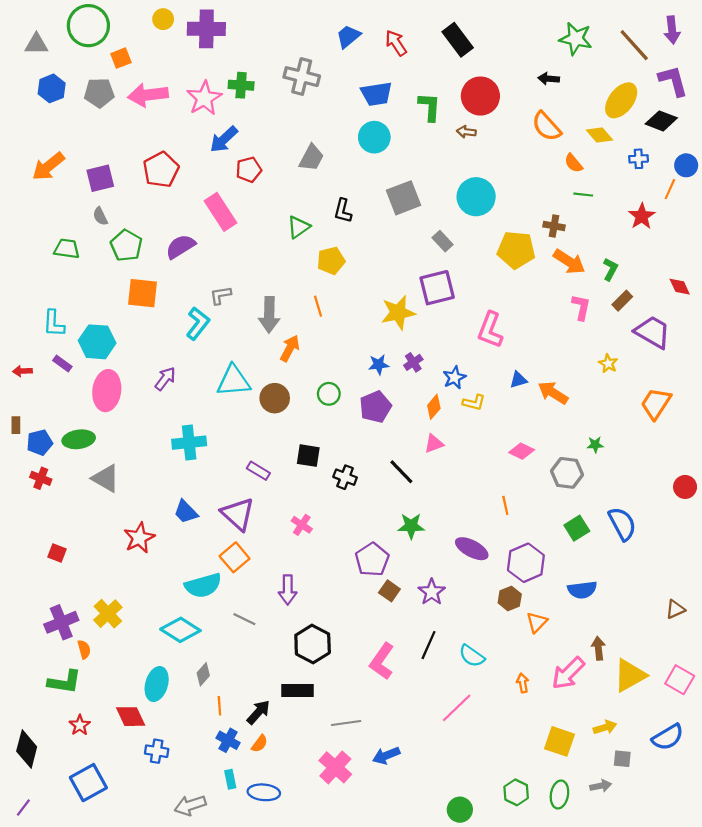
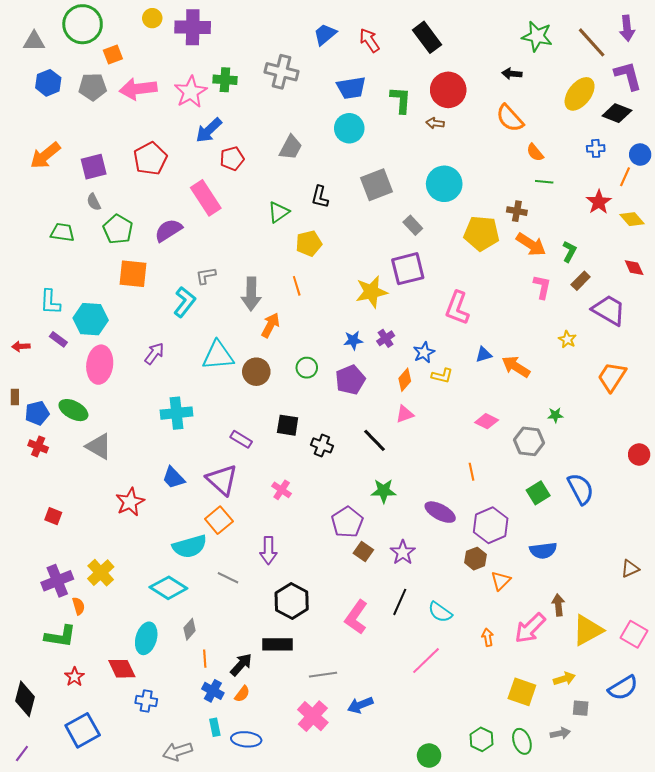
yellow diamond: (600, 135) -> (632, 219), moved
green ellipse: (79, 439) -> (73, 410), turned 36
green ellipse: (559, 794) -> (522, 741), turned -30

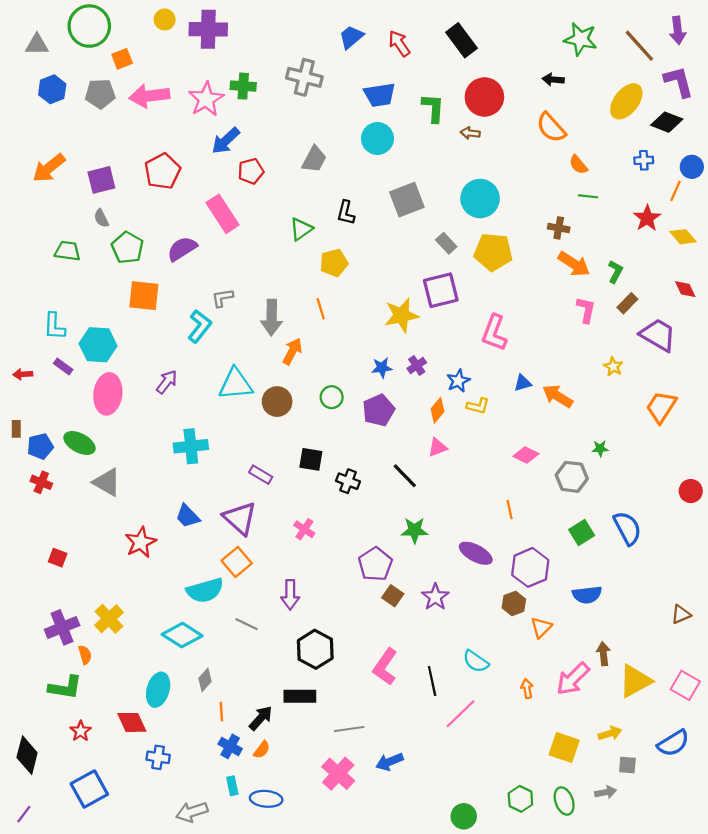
yellow pentagon: (482, 233) -> (493, 252), moved
black line: (400, 602) -> (432, 681), moved, turned -36

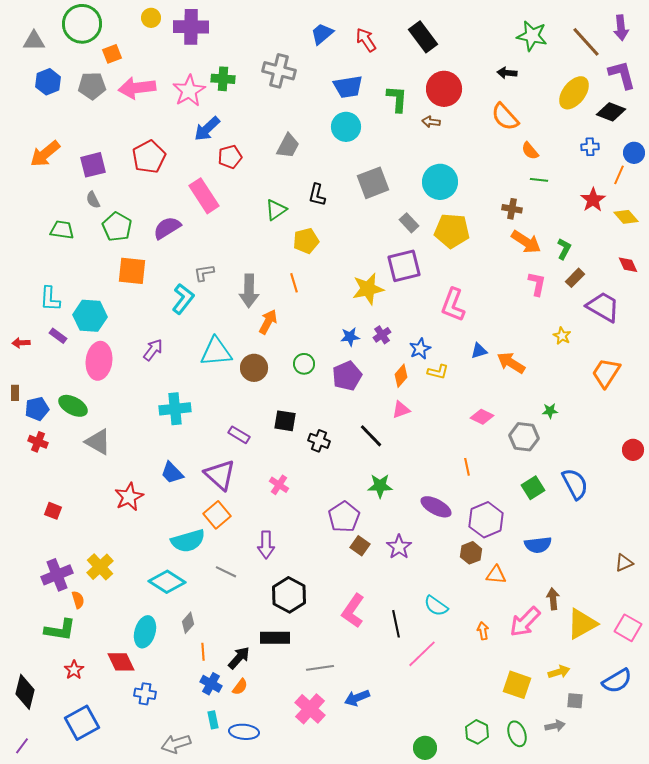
orange triangle: (541, 627) -> (496, 575), turned 50

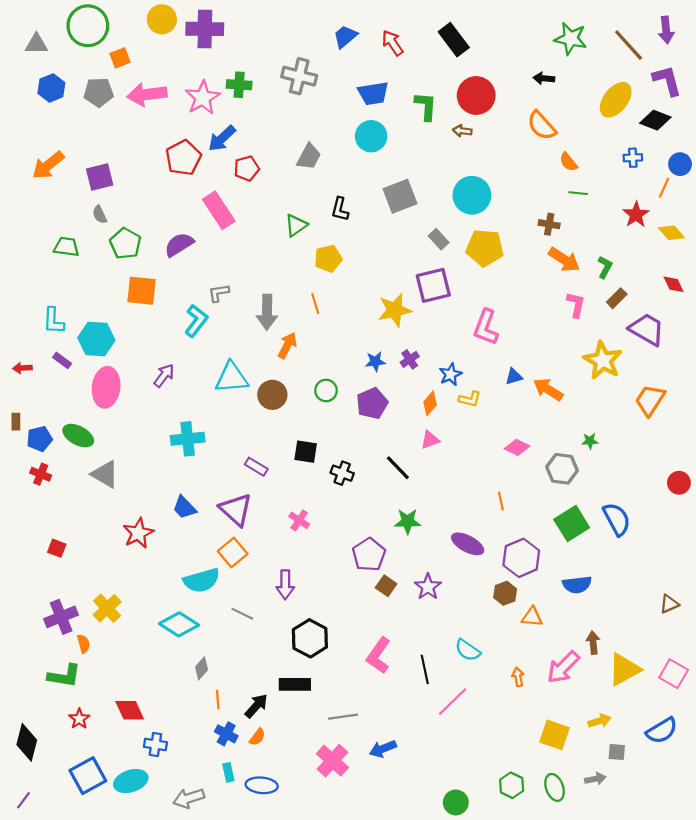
yellow circle: (151, 18) -> (162, 19), size x1.4
red pentagon: (149, 157) -> (183, 158), moved
yellow star: (562, 336) -> (603, 360), size x2.0
green square: (533, 488) -> (572, 524), size x1.4
cyan ellipse: (145, 632) -> (131, 781), moved, turned 56

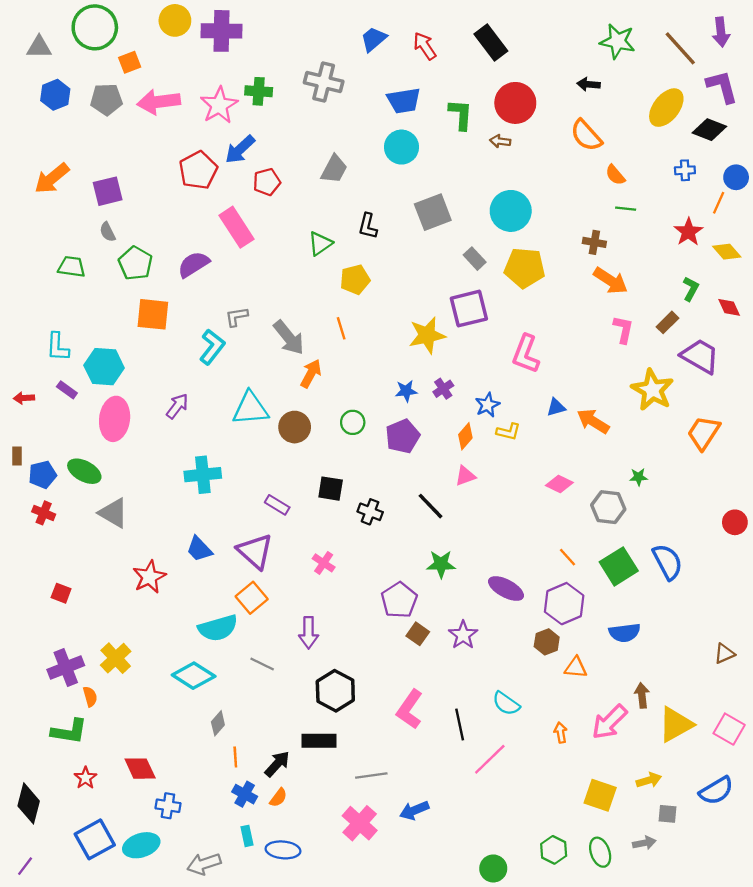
green L-shape: (605, 267) -> (691, 289), moved
gray arrow: (267, 312) -> (289, 338), turned -40
orange line: (501, 501) -> (568, 557), moved, turned -30

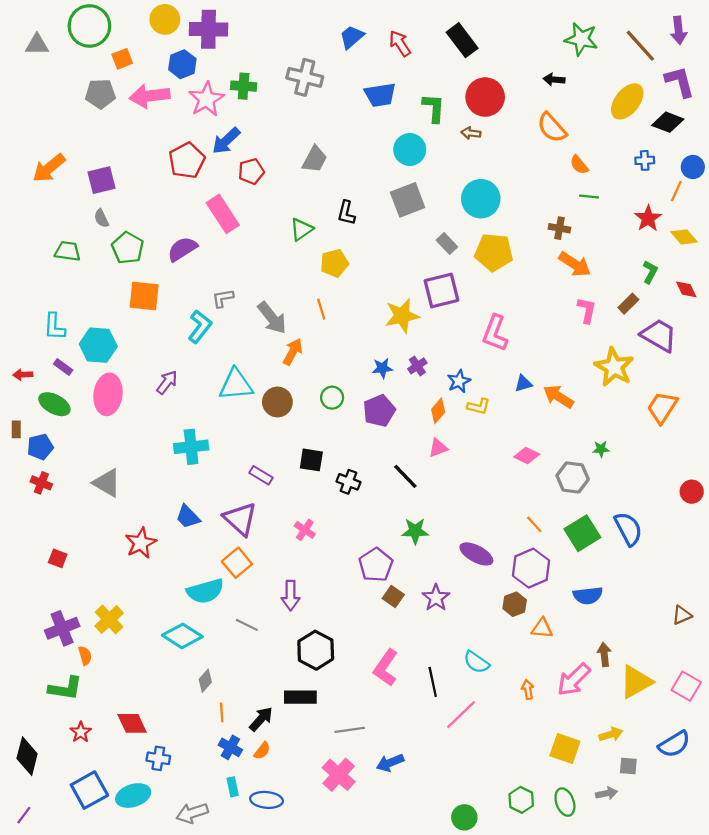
blue hexagon: (55, 95) -> (182, 64), moved
cyan circle: (401, 147) -> (410, 149), moved
green ellipse: (84, 471) -> (54, 404), moved

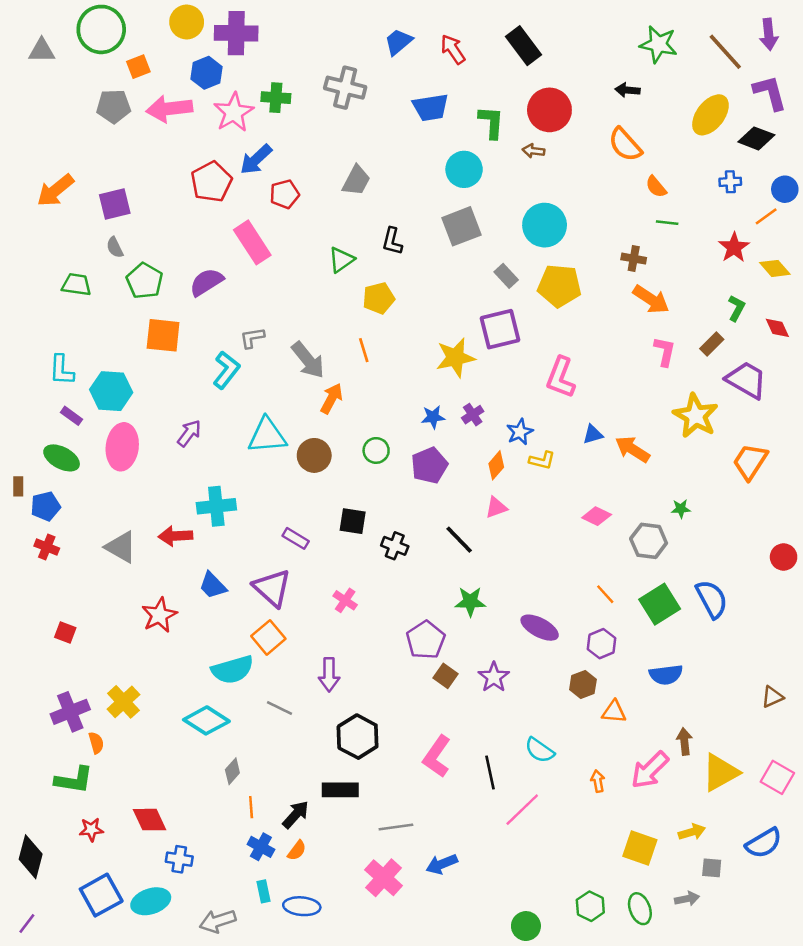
orange line: (676, 191) -> (766, 216), turned 30
red arrow: (23, 375) -> (175, 536), moved, size x1.5
purple hexagon: (531, 568) -> (602, 644), size x0.7
red star: (81, 732) -> (91, 829), turned 30

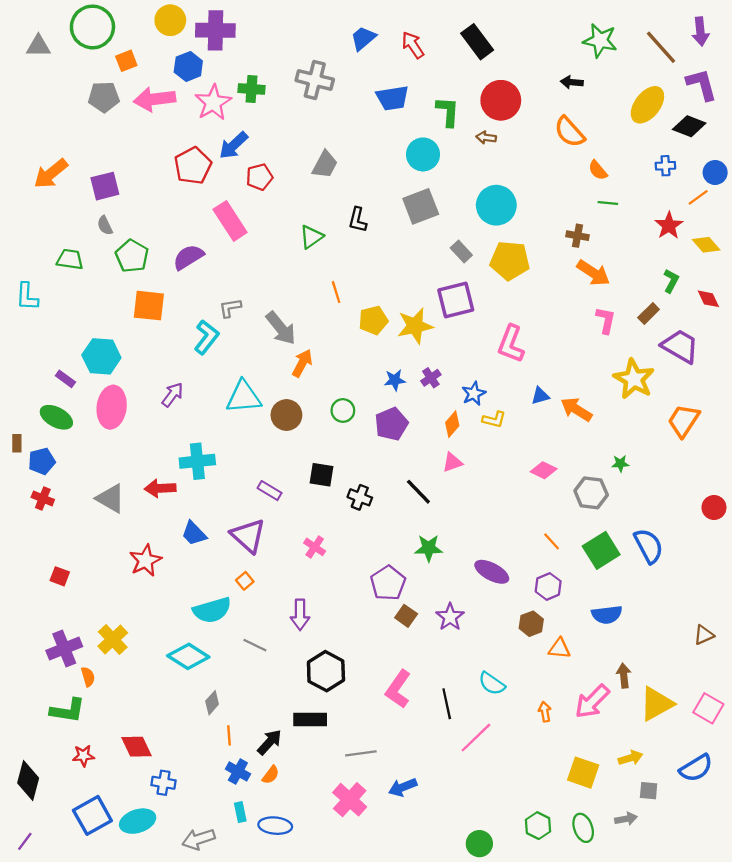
yellow pentagon: (379, 298) -> (373, 320), moved
orange line: (364, 350) -> (336, 292), moved
cyan L-shape: (62, 370) -> (27, 297), moved
orange square: (268, 637) -> (245, 581), size x0.6

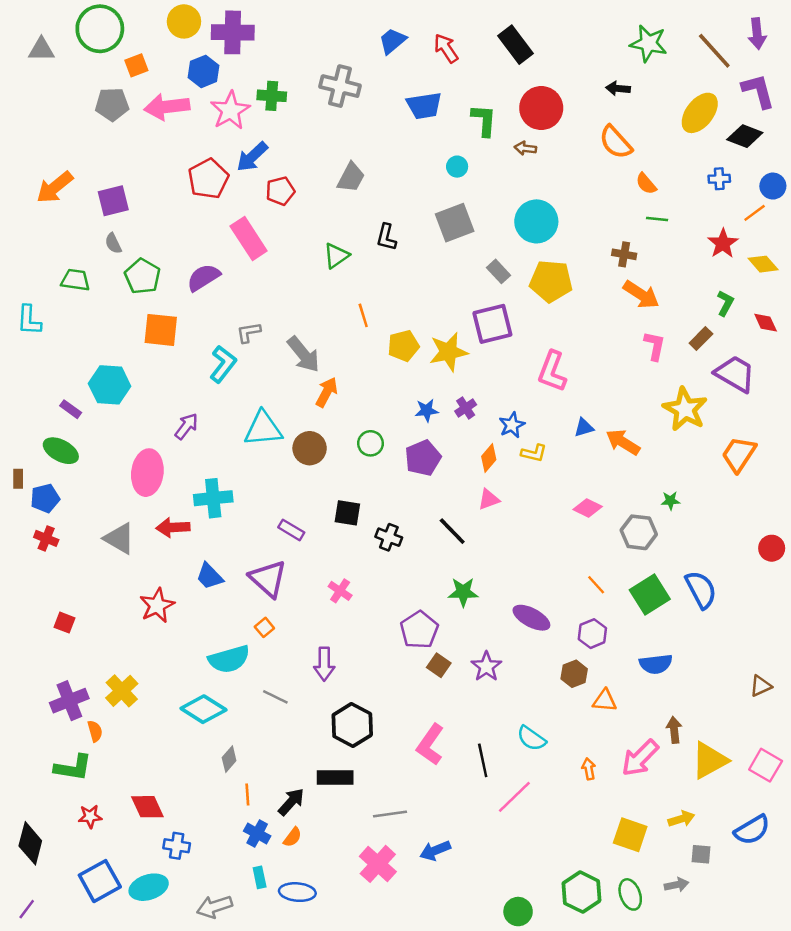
cyan circle: (423, 154) -> (457, 167), size x0.6
pink ellipse: (112, 407) -> (147, 473), moved
green hexagon: (538, 826) -> (581, 892), size x1.4

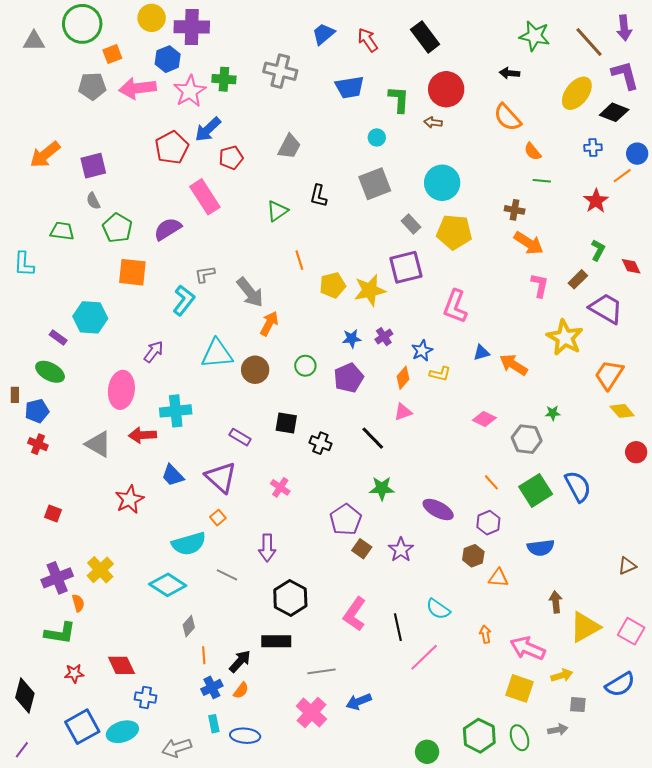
yellow diamond: (763, 264) -> (622, 411), moved
pink arrow: (640, 758) -> (528, 648), moved, turned 68
blue cross: (257, 834) -> (212, 687), turned 35

